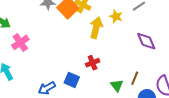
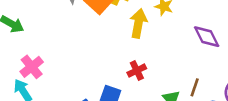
pink cross: (20, 42) -> (32, 67), moved

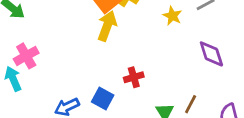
yellow arrow: (138, 23) -> (107, 26), moved

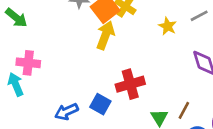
pink cross: (26, 56) -> (28, 63), turned 35
red cross: (134, 77) -> (130, 84), size x1.5

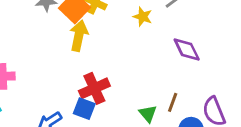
red cross: (130, 84) -> (94, 88), moved

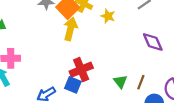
yellow star: (143, 17) -> (108, 16), moved
green triangle: (148, 114) -> (120, 82), moved

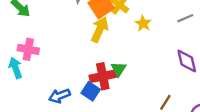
green triangle: (120, 82) -> (119, 69), moved

